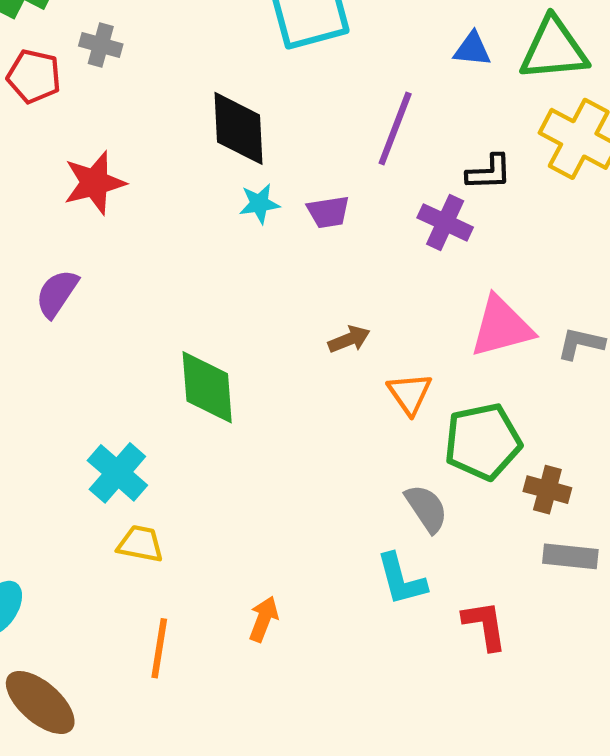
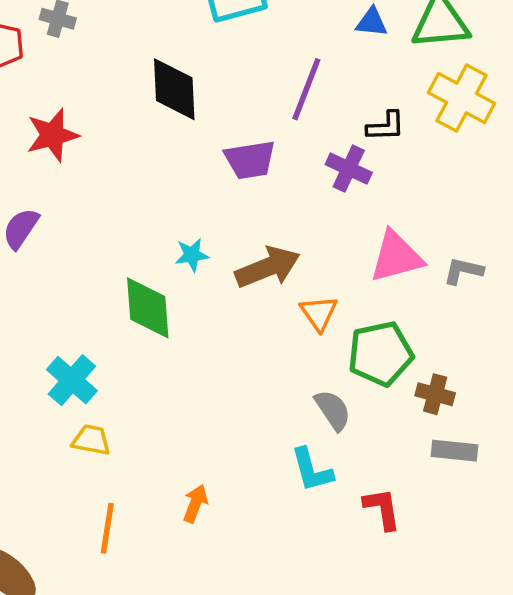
cyan star: (259, 204) -> (192, 255), moved
purple trapezoid: (328, 212) -> (250, 160), size x1.4
brown arrow: (349, 339) -> (268, 267), size x1.8

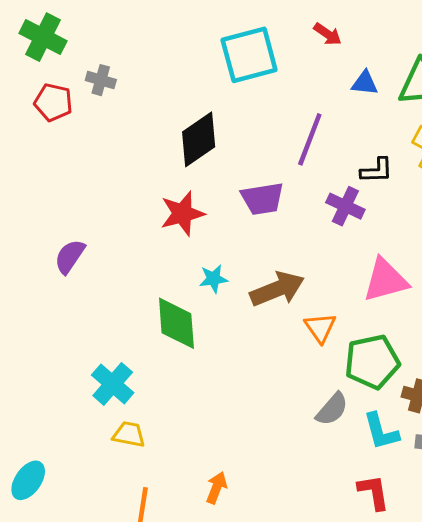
black diamond: (174, 89) -> (199, 139), turned 58
red star: (53, 135) -> (182, 213), moved
gray semicircle: (333, 410) -> (332, 409), turned 75
cyan L-shape: (312, 470) -> (381, 431), moved

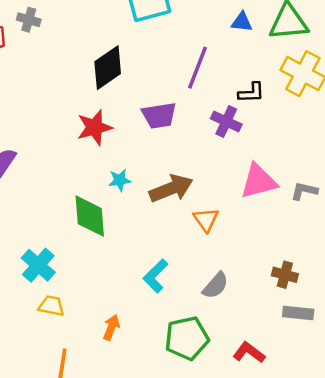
green pentagon: (372, 362) -> (187, 338), moved
cyan L-shape: (381, 431) -> (156, 276), moved, turned 60
orange arrow: (216, 488) -> (111, 327), moved
red L-shape: (374, 492) -> (249, 353), turned -44

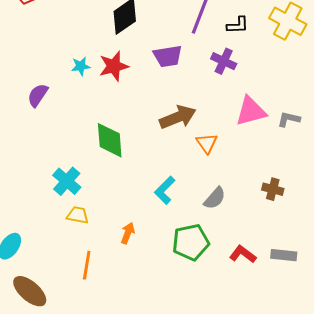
black L-shape: (251, 93) -> (238, 25), moved
cyan star: (120, 180) -> (81, 66), moved
gray rectangle: (298, 313) -> (284, 255), moved

